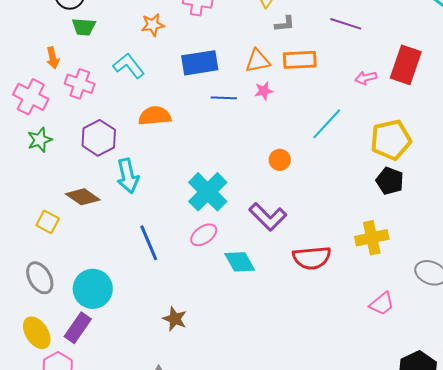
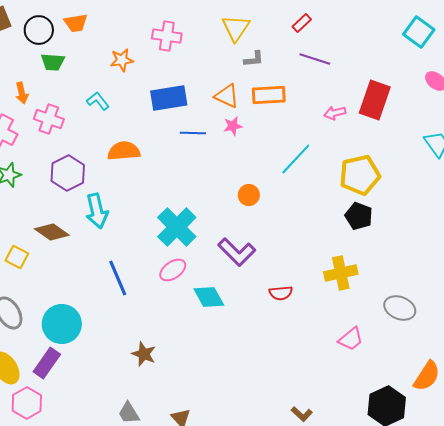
orange triangle: (258, 61) -> (227, 96), turned 36
cyan L-shape: (129, 66) -> (98, 101), size x0.7
red semicircle: (312, 258) -> (281, 293), size x0.6

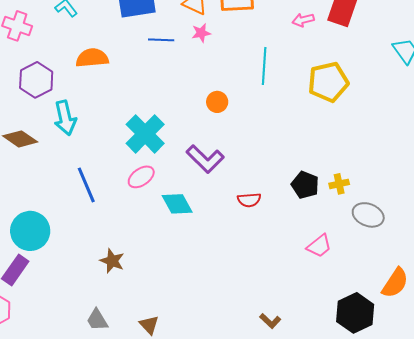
cyan line: (296, 159) -> (264, 66), turned -39
black pentagon: (359, 216) -> (305, 185), moved
yellow cross: (341, 273) -> (339, 184), moved, size x0.6

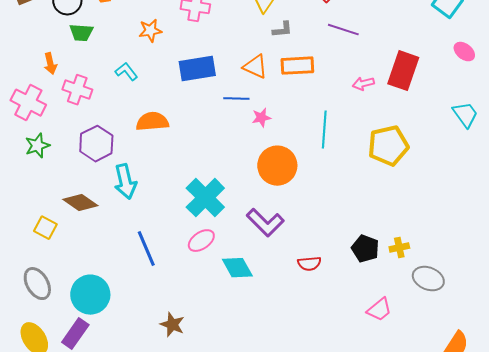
pink star: (201, 33) -> (261, 118), moved
blue line: (161, 40) -> (236, 99), moved
orange circle: (217, 102) -> (277, 166), size x1.8

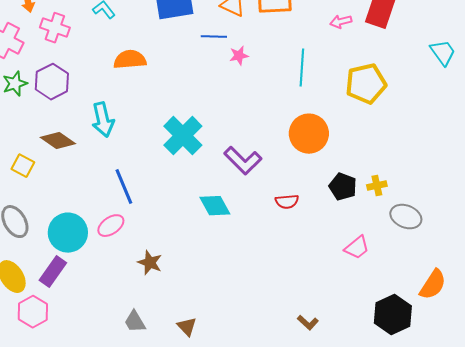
purple hexagon: (96, 144) -> (52, 82), moved
orange circle: (277, 166) -> (309, 134), moved
pink ellipse: (201, 241) -> (111, 226), moved

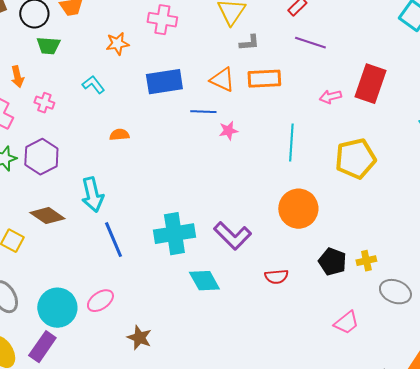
pink cross: (55, 28) -> (44, 103), size x0.7
orange semicircle: (130, 60) -> (119, 135), size x0.6
cyan cross: (183, 136) -> (174, 234), moved, turned 36
blue line: (124, 187) -> (113, 240), moved

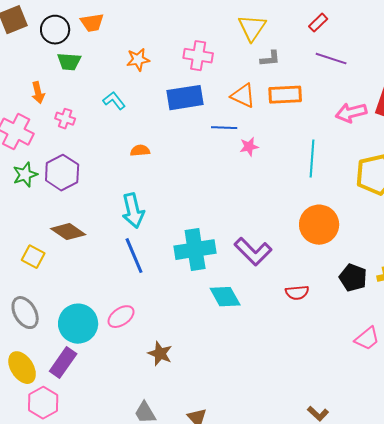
pink cross: (162, 20) -> (198, 56), moved
pink arrow: (330, 97) -> (351, 113), size x1.4
cyan arrow: (92, 195) -> (133, 211), moved

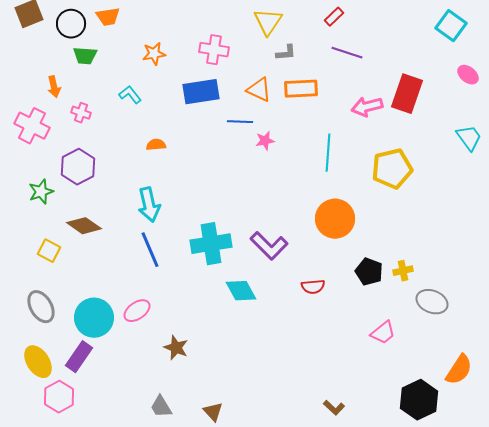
green star: (25, 175) -> (41, 192), moved

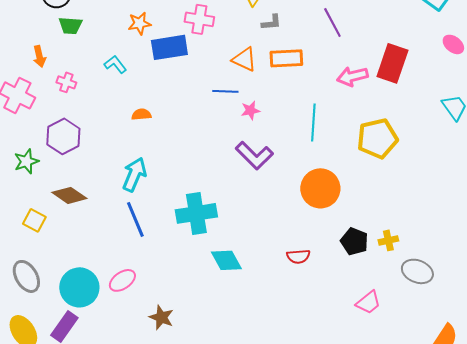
purple line: (347, 53) -> (332, 22), turned 44
blue rectangle: (201, 92) -> (169, 47), moved
cyan arrow: (149, 205) -> (134, 174), turned -144
purple L-shape: (269, 246) -> (254, 155), moved

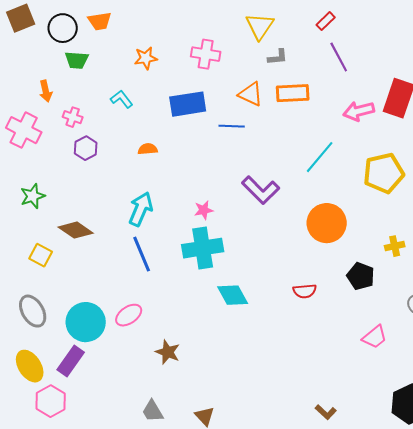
blue rectangle: (169, 47) -> (188, 104), moved
pink star: (250, 110) -> (204, 210), moved
cyan line: (313, 122) -> (320, 157), turned 36
purple hexagon: (63, 136) -> (86, 148), moved, size x0.7
yellow cross: (388, 240) -> (395, 246), moved

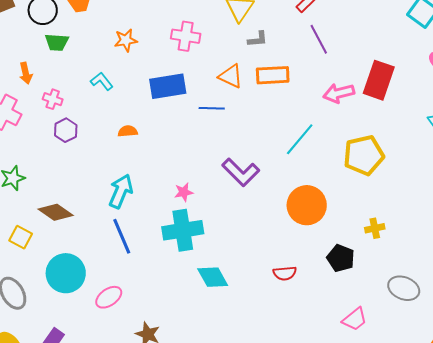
cyan circle: (86, 322) -> (66, 273), moved

